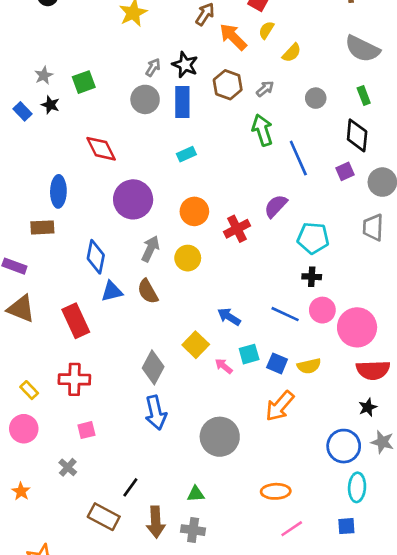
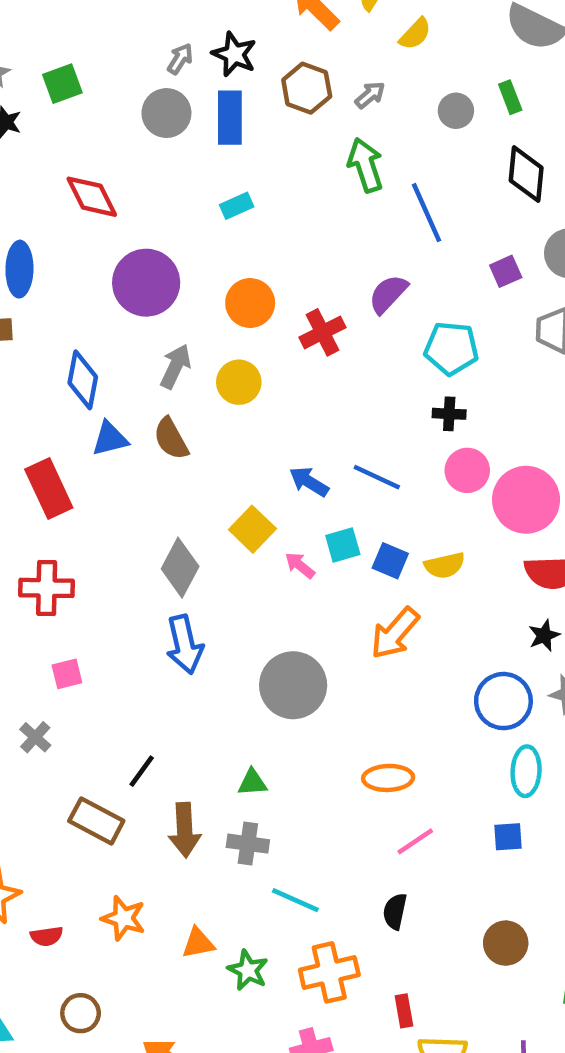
green rectangle: (364, 95) -> (510, 97), moved
purple square: (345, 171) -> (506, 271), moved
blue line: (285, 314) -> (377, 477), moved

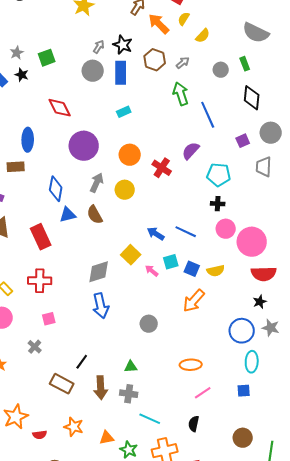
red cross: (323, 332) -> (162, 168), turned -30
gray diamond: (180, 568) -> (99, 272), turned 45
gray circle: (293, 685) -> (149, 324), size x0.6

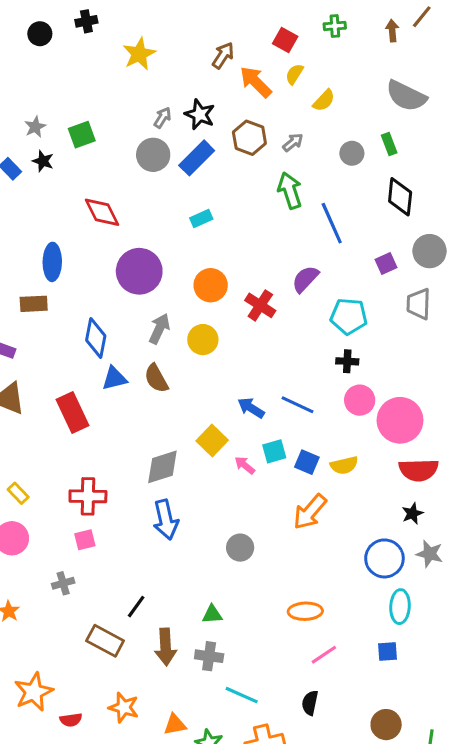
blue rectangle: (121, 73) -> (197, 158), turned 45
red cross: (40, 281) -> (88, 496), moved
gray cross: (35, 347) -> (63, 583), turned 32

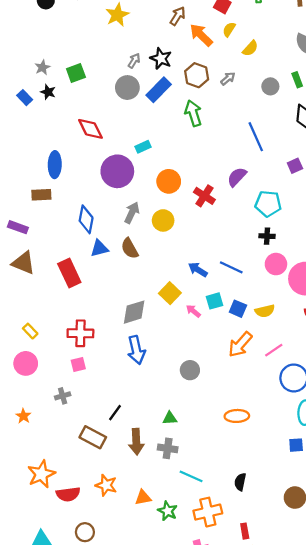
green arrow: (290, 191) -> (193, 113), moved
cyan rectangle: (201, 218) -> (143, 147), moved
pink line: (324, 655) -> (274, 350), moved
red semicircle: (71, 720) -> (68, 494), size x1.5

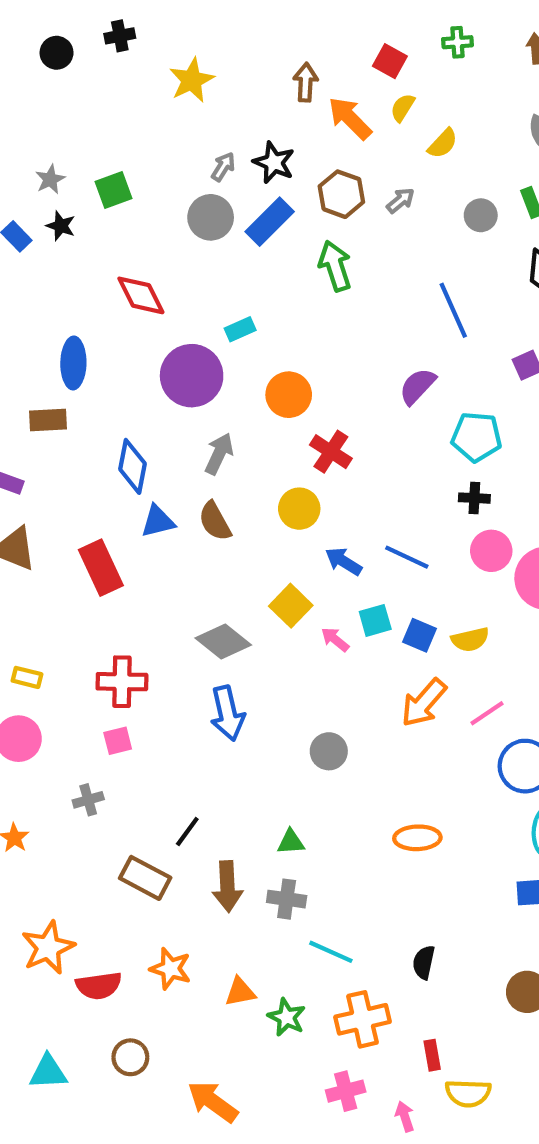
brown arrow: (178, 16) -> (306, 82), turned -30
red cross: (204, 196) -> (331, 452), moved
yellow circle: (163, 220) -> (299, 509), moved
gray diamond: (134, 312) -> (223, 642), turned 56
yellow rectangle: (30, 331) -> (27, 677), turned -32

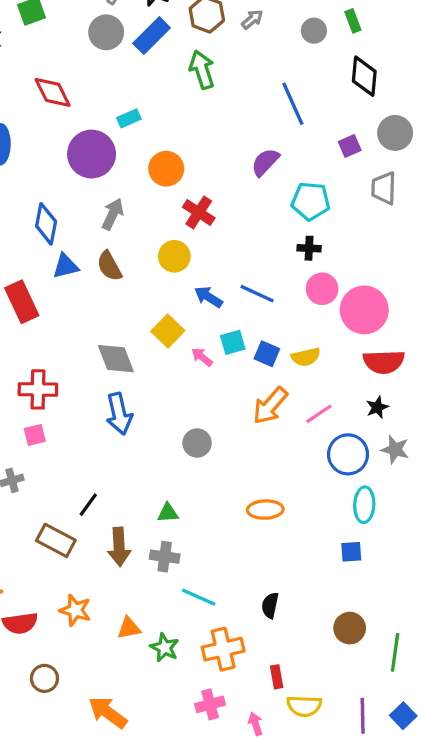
gray diamond: (223, 642) -> (116, 359), turned 30

